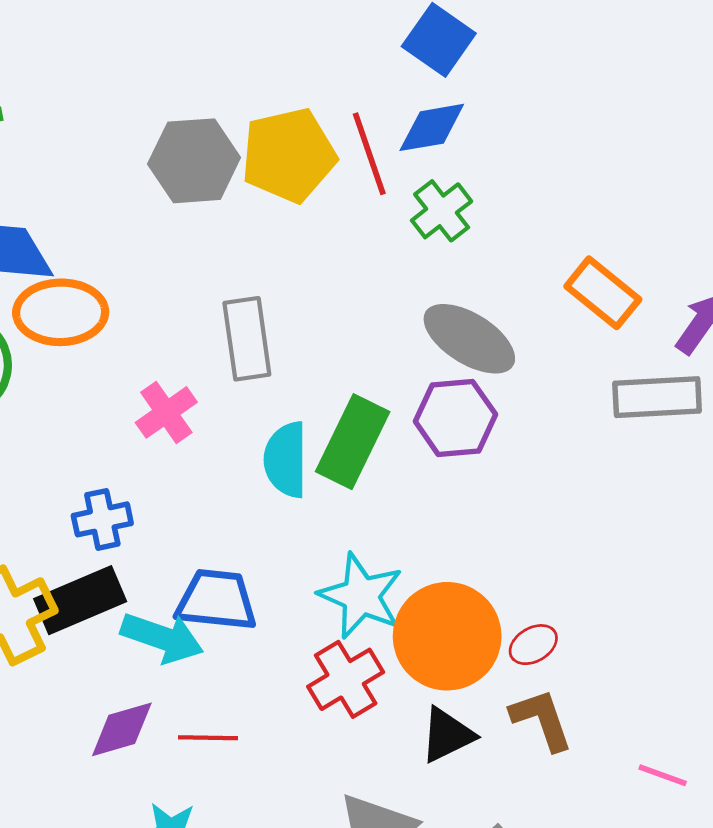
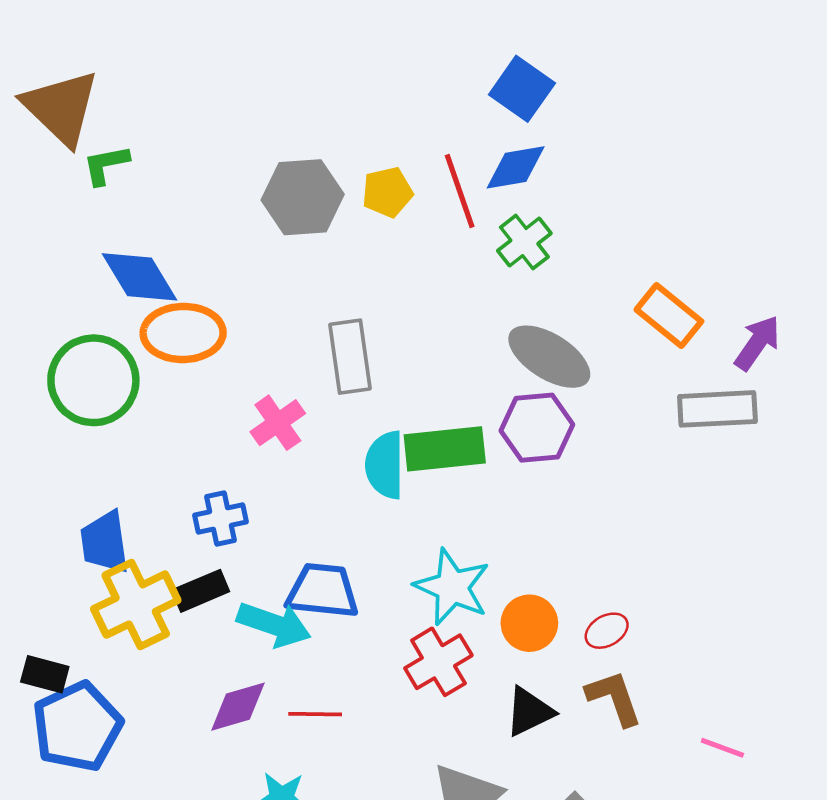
yellow pentagon: (289, 155) -> (387, 192), size x0.6
green rectangle: (353, 442) -> (445, 449), turned 58
black rectangle: (80, 600) -> (201, 591), size x0.7
orange circle: (447, 636) -> (529, 623), size x0.6

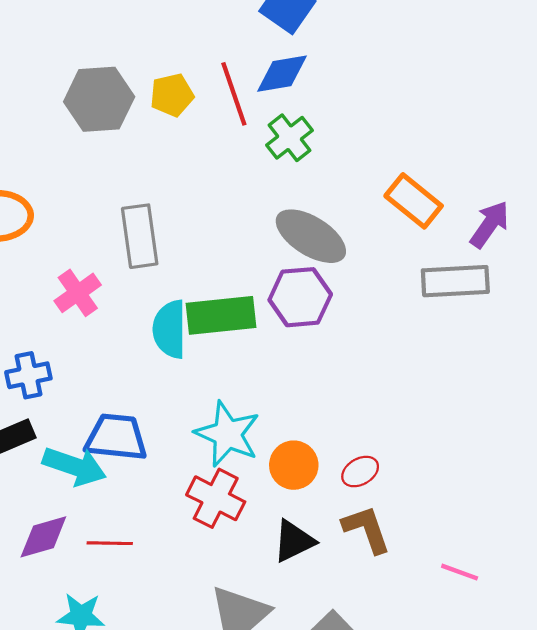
red cross: (438, 662) -> (216, 498), turned -32

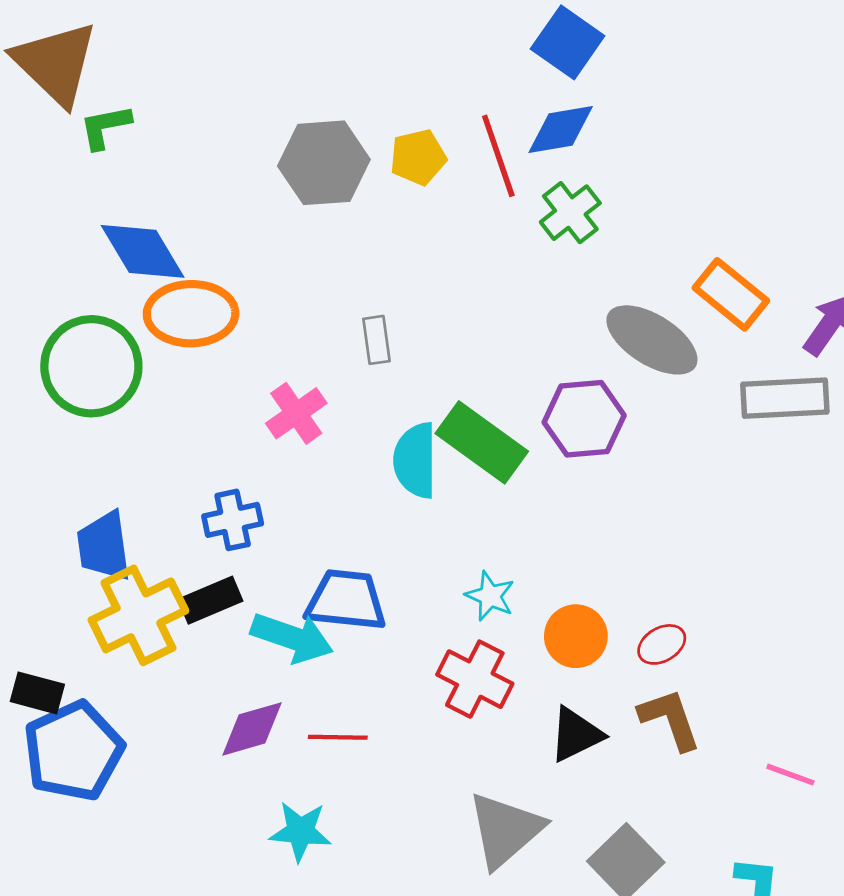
gray rectangle: (140, 236) -> (377, 340), size x0.6
gray ellipse: (311, 236) -> (652, 340), moved
green rectangle: (221, 315) -> (482, 442), turned 42
cyan star: (227, 434) -> (490, 596), size x0.6

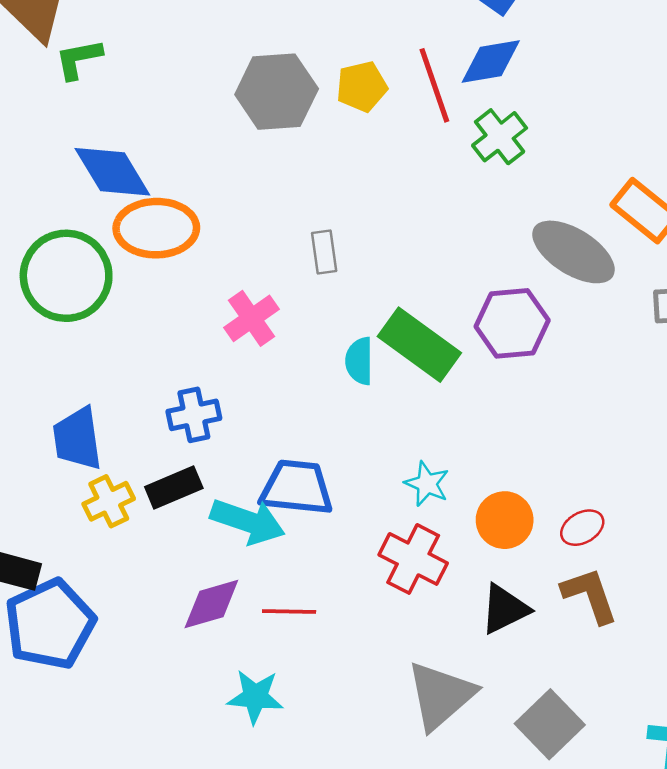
cyan semicircle: (415, 460) -> (359, 361), size x0.7
yellow cross: (138, 615) -> (109, 501), size x0.6

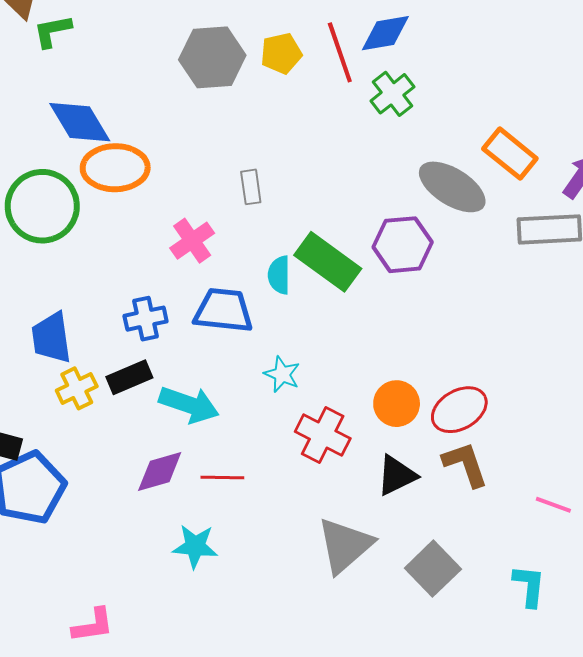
cyan star: (427, 484) -> (282, 374), moved
blue trapezoid: (297, 488) -> (223, 310), moved
red ellipse: (582, 528) -> (459, 410), size x1.6

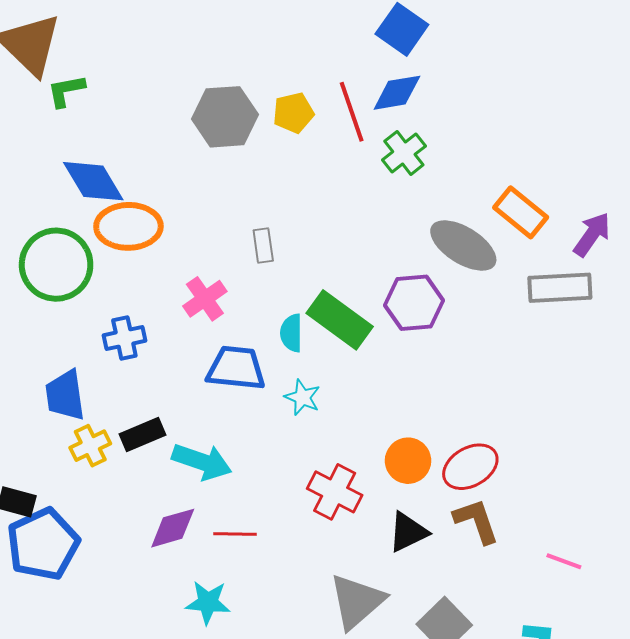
blue cross: (146, 319) -> (124, 338), moved
cyan star: (282, 374) -> (302, 397), moved

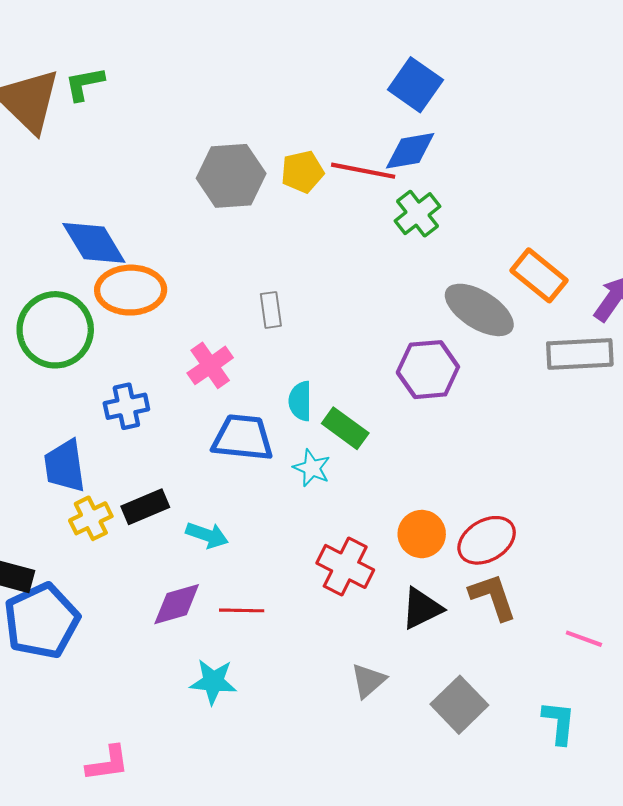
green L-shape: (66, 91) -> (85, 84), moved
red line: (352, 112) -> (363, 171), turned -60
green rectangle: (340, 320) -> (345, 428), moved, size x0.7
cyan arrow: (202, 462) -> (207, 535), size x0.7
gray triangle: (357, 601) -> (368, 681), size x0.6

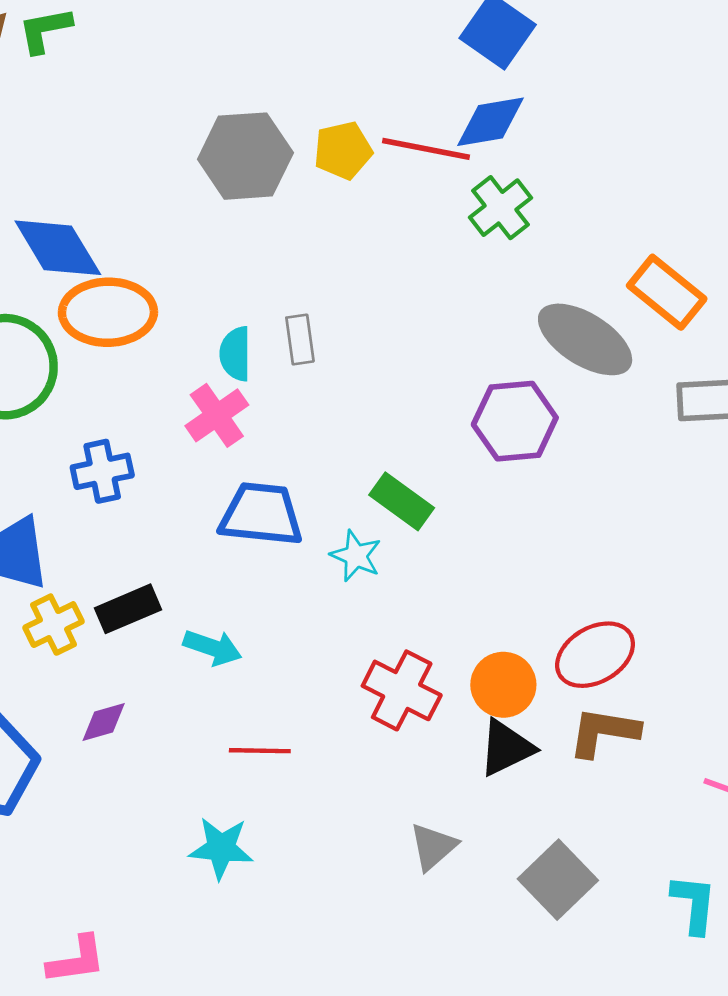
cyan semicircle: (300, 401) -> (235, 354), moved
orange circle: (422, 534) -> (503, 685), moved
brown L-shape: (493, 597) -> (604, 732), turned -62
purple diamond: (177, 604) -> (104, 722), moved, size x0.7

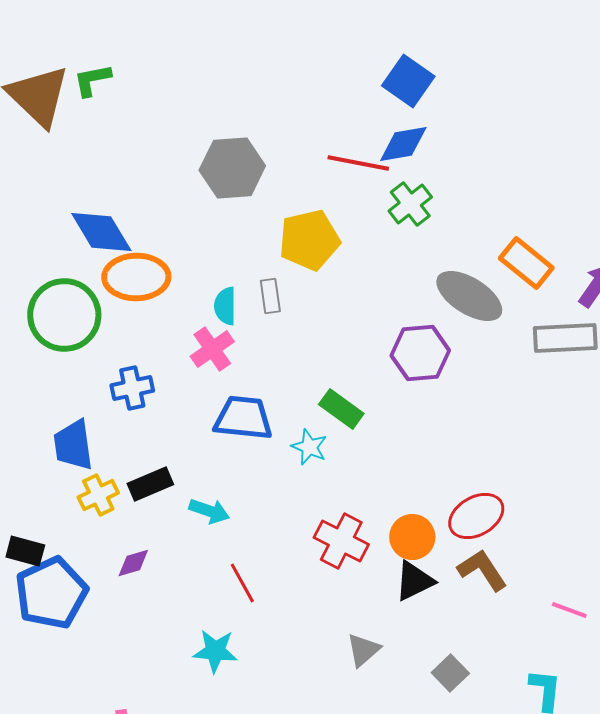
yellow pentagon: (343, 150) -> (309, 240), moved, size x1.5
brown L-shape: (604, 732) -> (482, 570), turned 48
red line: (260, 751) -> (242, 583), turned 60
gray square: (558, 880) -> (450, 673), size x0.7

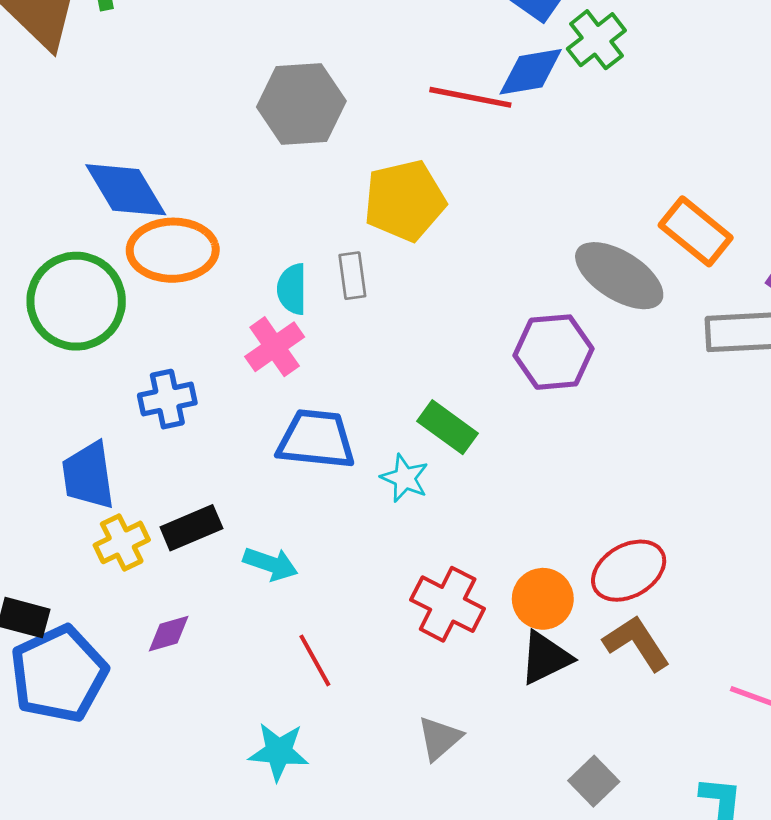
green cross: (410, 204) -> (596, 40), moved
gray triangle: (363, 650) -> (440, 738), moved

